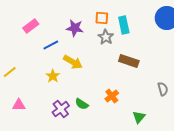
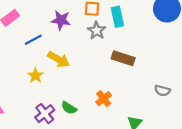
gray semicircle: (163, 89) -> (162, 91), turned 120

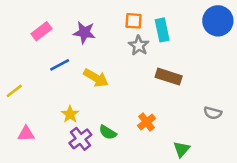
purple star: (61, 20) -> (84, 33), moved
blue line: (33, 40) -> (60, 65), moved
yellow star: (35, 76) -> (70, 114), moved

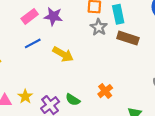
pink rectangle: (41, 31) -> (30, 16), moved
brown rectangle: (169, 77) -> (128, 38), moved
yellow star: (70, 114) -> (25, 96), moved

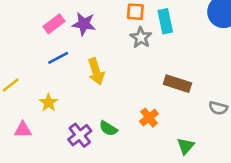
brown rectangle: (128, 38) -> (177, 84), moved
yellow arrow: (63, 54) -> (96, 71), turned 42
yellow star: (25, 96) -> (49, 103), moved

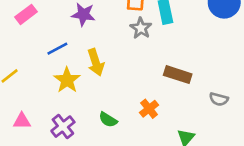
pink rectangle: (54, 24) -> (26, 14), moved
yellow star: (49, 103) -> (67, 80), moved, size x1.4
purple cross: (80, 135) -> (63, 127), moved

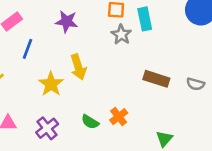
blue line: (57, 49) -> (28, 49), moved, turned -42
gray semicircle: (219, 99) -> (196, 84), moved
orange cross: (149, 109) -> (119, 117), moved

